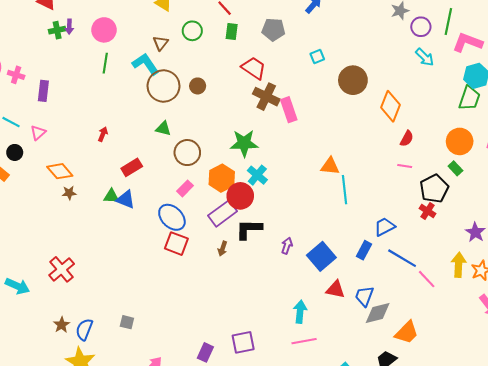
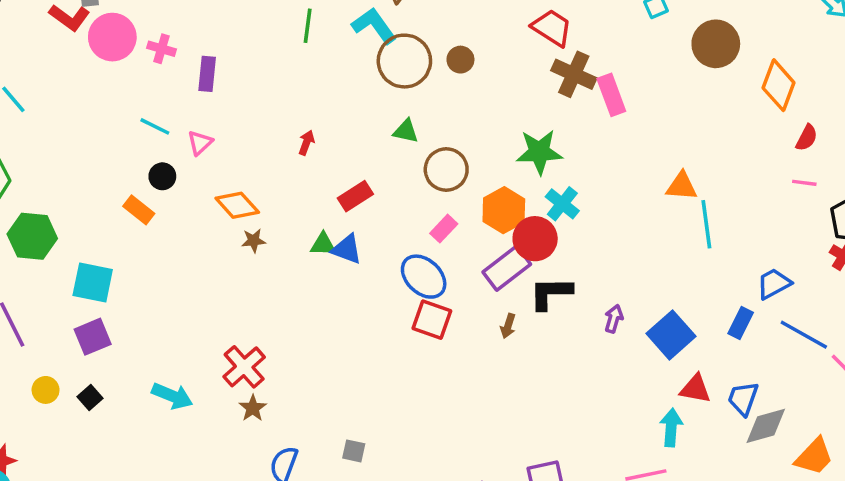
cyan arrow: (300, 312) -> (671, 428), moved
brown star: (62, 325) -> (253, 408), moved

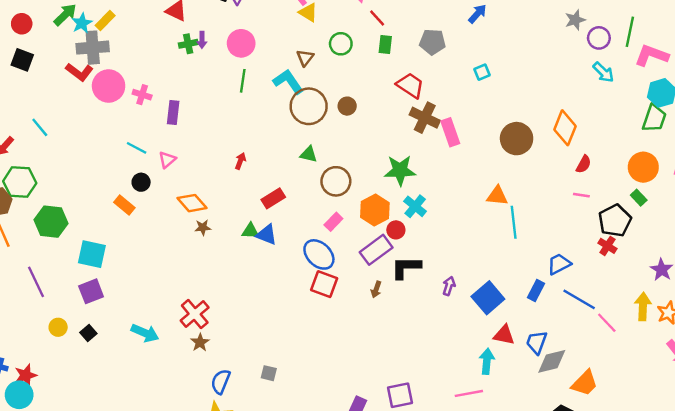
brown circle: (716, 44) -> (517, 139), moved
red circle: (535, 239) -> (396, 230), size x0.6

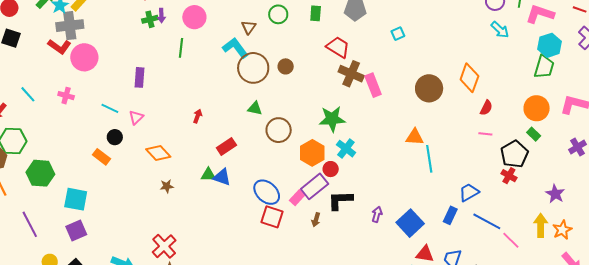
green line: (243, 81) -> (181, 48), moved
pink cross: (142, 95) -> (66, 96), moved
pink rectangle: (333, 222) -> (297, 198), moved
brown star: (203, 227) -> (167, 186), moved

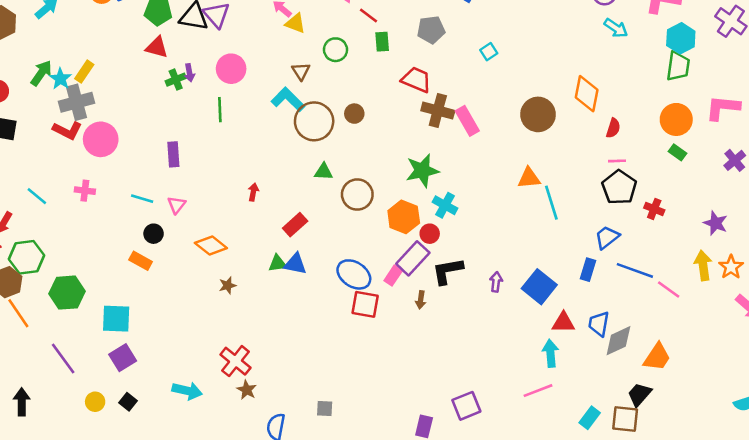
black pentagon: (514, 154) -> (619, 187), moved

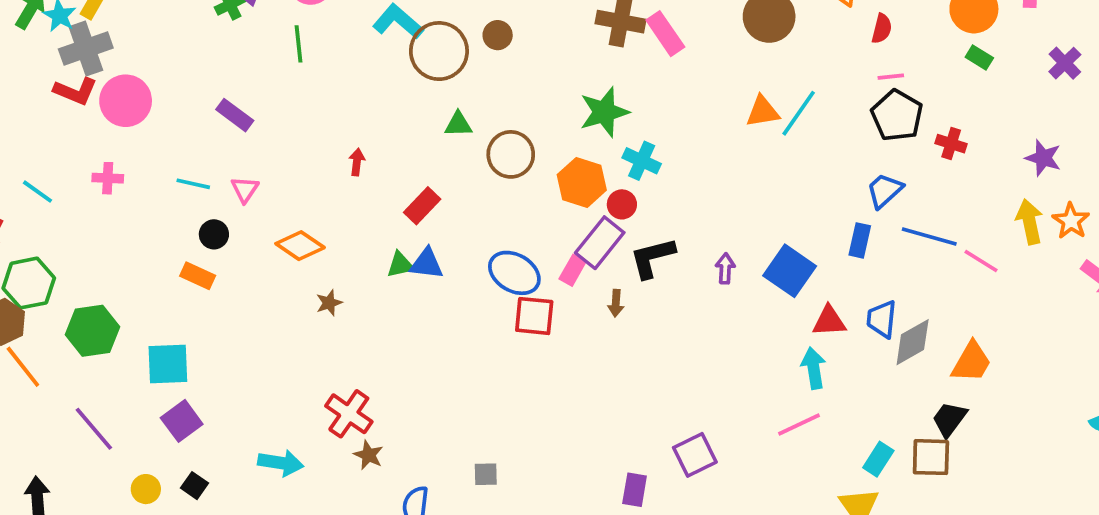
purple rectangle: (173, 154) -> (235, 115), turned -45
cyan line: (551, 203) -> (799, 113), moved, turned 56

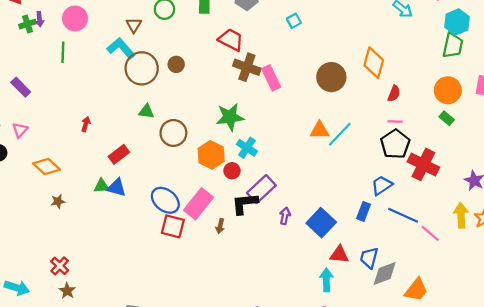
red cross: (951, 144) -> (423, 164), size x1.8
purple rectangle: (600, 243) -> (261, 189), moved
pink rectangle: (573, 270) -> (198, 204), size x1.8
red cross: (349, 414) -> (60, 266), size x0.7

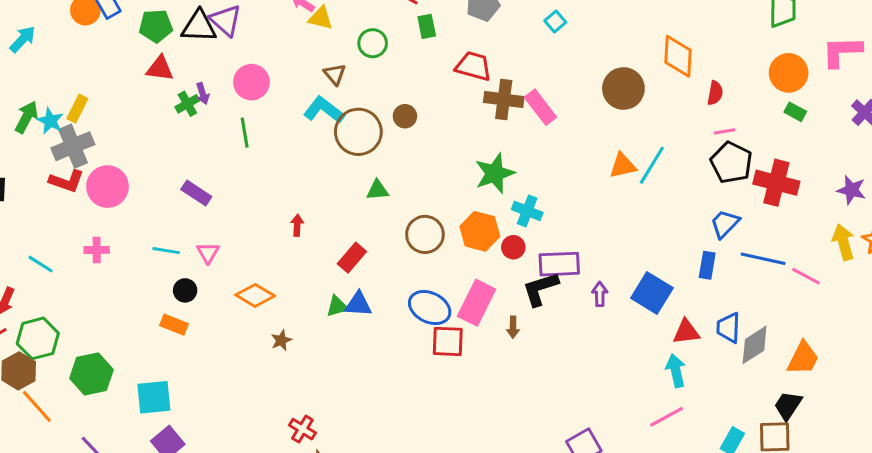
brown circle: (173, 133) -> (425, 234), moved
purple rectangle: (261, 189) -> (559, 264), turned 52

